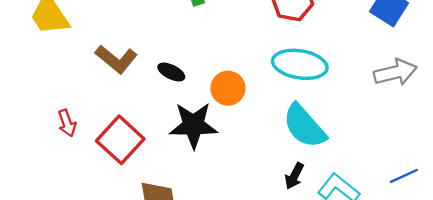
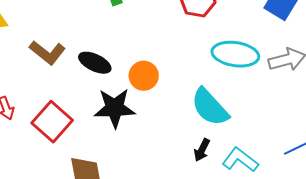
cyan ellipse: (300, 64) -> (235, 54), moved
black ellipse: (171, 72) -> (95, 63), size x1.4

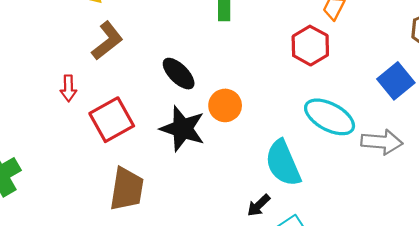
brown L-shape: (47, 52) -> (107, 41), moved, turned -96

